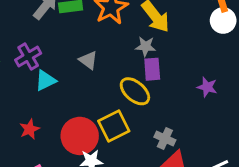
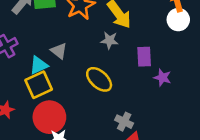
purple rectangle: (152, 69) -> (144, 57), moved
cyan triangle: (45, 81) -> (39, 65), moved
yellow square: (114, 126) -> (39, 85), moved

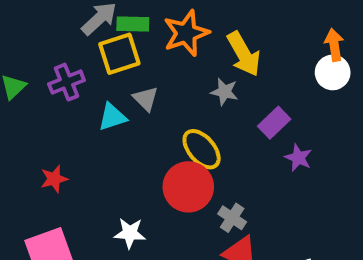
purple rectangle: (144, 57) -> (274, 123), turned 42
yellow square: (39, 85) -> (119, 54), moved
red circle: (49, 117) -> (188, 187), moved

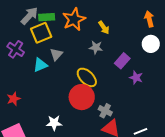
yellow arrow: (244, 54) -> (104, 27), size x0.6
white circle: (333, 72) -> (151, 44), moved
purple cross: (67, 82) -> (16, 49), turned -30
gray triangle: (146, 99) -> (56, 54), turned 32

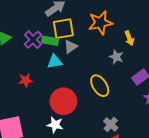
green rectangle: (47, 17) -> (50, 41), moved
gray triangle: (56, 54) -> (71, 47), moved
red circle: (82, 97) -> (63, 101), moved
red star: (14, 99) -> (26, 80), moved

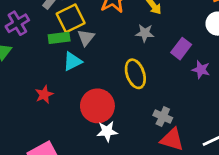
purple cross: (33, 40) -> (17, 23), moved, turned 30
yellow ellipse: (100, 86) -> (135, 74), turned 30
white star: (55, 125) -> (107, 131), moved

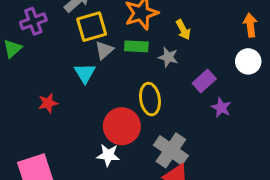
green rectangle: (59, 38) -> (136, 46), moved
cyan triangle: (72, 61) -> (85, 73), turned -45
red circle: (97, 106) -> (122, 126), moved
gray cross: (163, 117) -> (171, 150), size x1.6

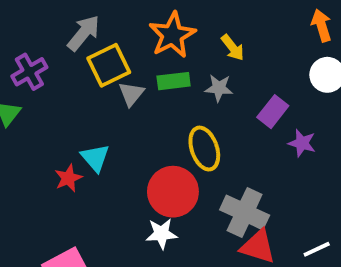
cyan triangle: (85, 73) -> (95, 158), moved

